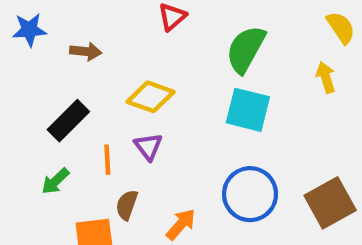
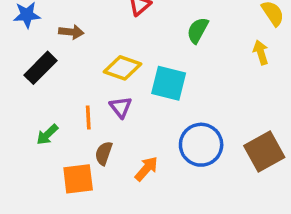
green semicircle: (246, 49) -> (198, 30), size x0.7
cyan square: (248, 110) -> (169, 83), moved
black rectangle: (68, 121) -> (40, 68), moved

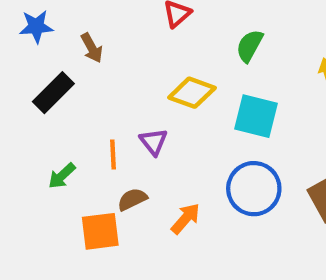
brown arrow: (71, 32) -> (92, 48), turned 55
yellow diamond: (122, 68) -> (192, 93), moved
cyan square: (169, 83) -> (256, 116), moved
brown semicircle: (104, 153) -> (132, 199), turned 45

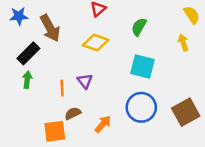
brown arrow: (92, 48) -> (50, 28), size x1.6
yellow diamond: (192, 93) -> (96, 43), moved
green arrow: (62, 176) -> (27, 80), moved, turned 140

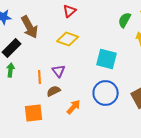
green semicircle: (139, 27) -> (125, 20), moved
brown semicircle: (73, 113) -> (54, 91), moved

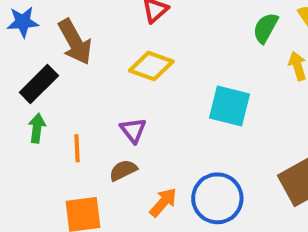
orange line: (40, 77) -> (77, 148), moved
blue circle: (106, 93) -> (217, 198), moved

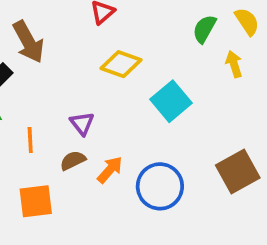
yellow diamond: (151, 66) -> (121, 64), moved
cyan square: (229, 106) -> (171, 101), turned 36
orange arrow: (163, 202) -> (110, 170), moved

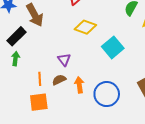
orange line: (30, 140) -> (40, 79), moved
orange arrow: (110, 170) -> (79, 85), turned -49

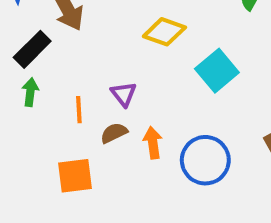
orange line: (40, 79) -> (79, 110), moved

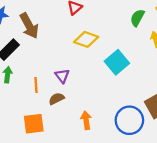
orange arrow: (153, 143) -> (86, 120), moved
blue circle: (205, 160) -> (129, 120), moved

